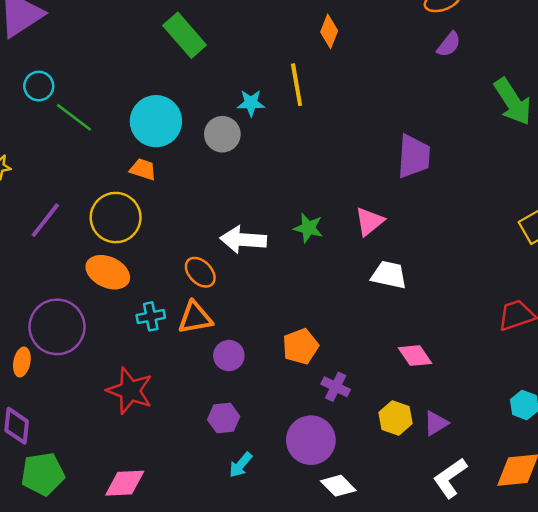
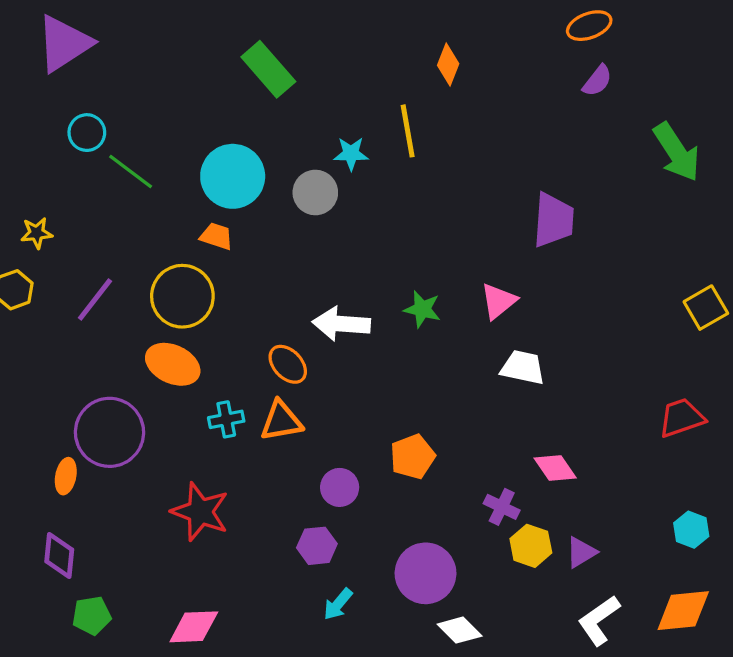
purple circle: (229, 356) -> (340, 487), moved
purple cross: (336, 387) -> (502, 507), moved
green pentagon: (43, 474) -> (92, 615), size x0.7

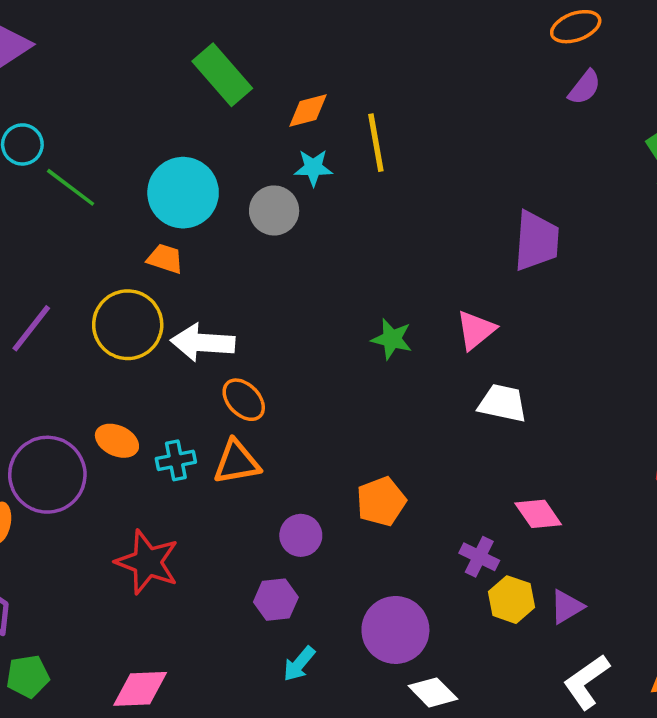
orange diamond: (448, 64) -> (308, 111), moved, turned 54
white arrow: (341, 324) -> (203, 343), moved
orange ellipse: (173, 364) -> (117, 441), moved, size x0.7

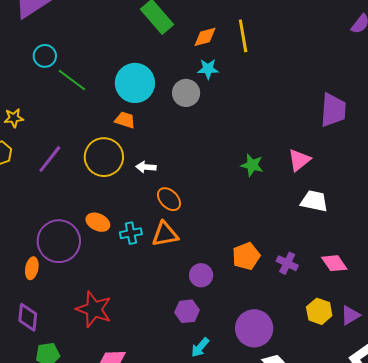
yellow line: (376, 143) -> (243, 36), moved
white arrow: (203, 343) -> (146, 167), size x0.6
purple cross: (479, 557) -> (287, 263), moved
red star: (147, 562) -> (94, 309), moved

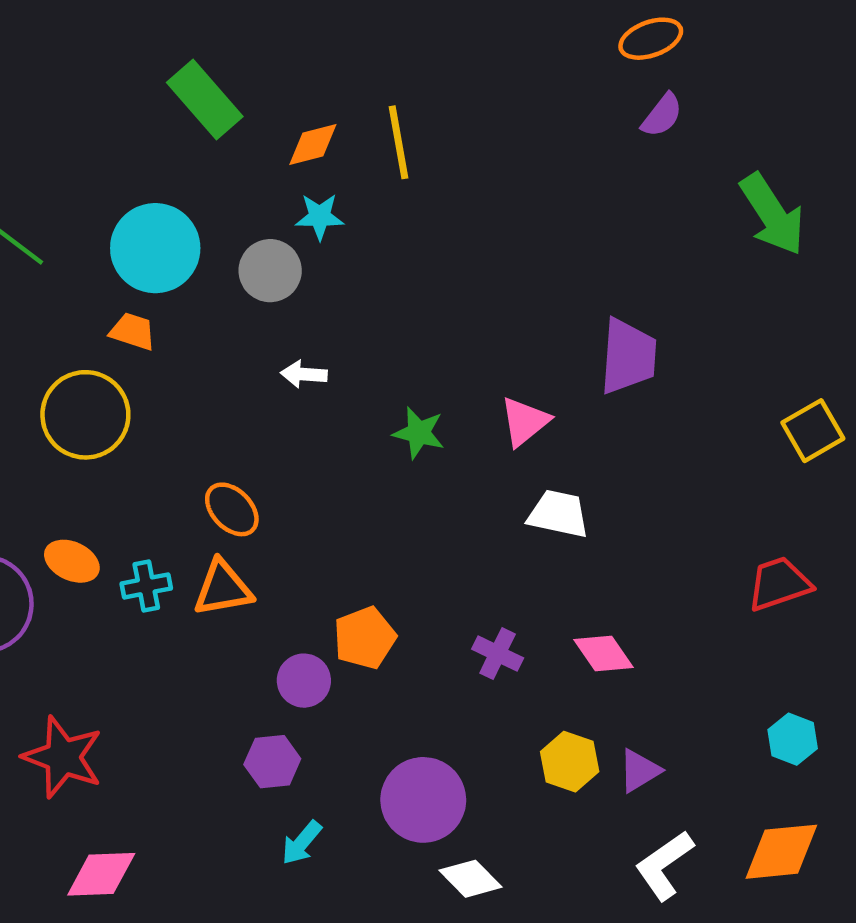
purple trapezoid: (333, 110) -> (628, 356), moved
white arrow: (146, 167) -> (304, 374), moved
orange pentagon: (246, 256) -> (365, 638), moved

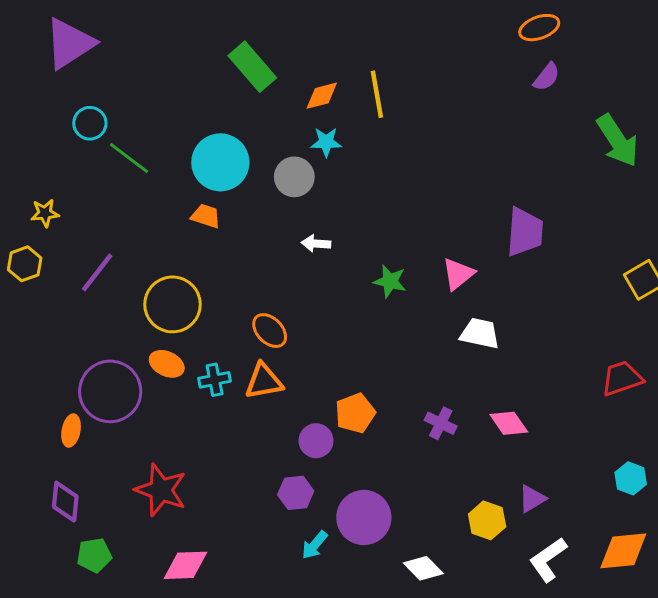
yellow circle: (85, 415) -> (173, 304), moved
yellow hexagon: (570, 762) -> (487, 520), moved
purple circle: (423, 800) -> (364, 518), moved

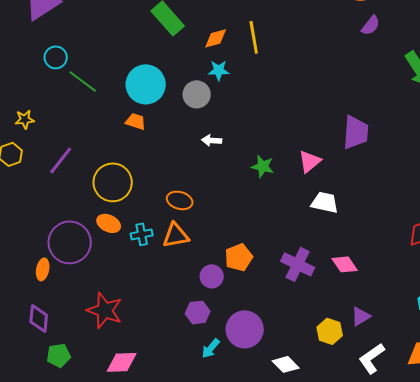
orange ellipse: (270, 331) -> (180, 200), turned -30
purple cross: (441, 423) -> (298, 264), size x1.5

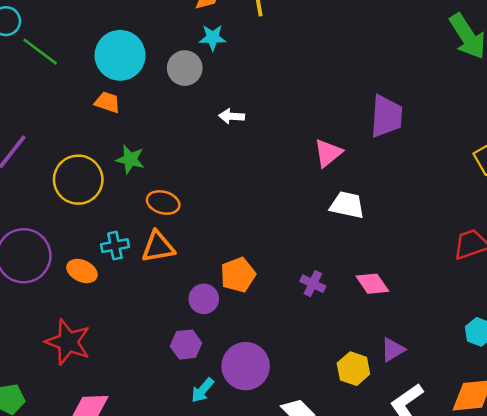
white arrow: (212, 140) -> (232, 116), moved
green star: (263, 166) -> (130, 159), moved
orange ellipse: (109, 223) -> (82, 271), moved
purple cross: (298, 264) -> (313, 284), size x0.6

